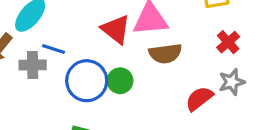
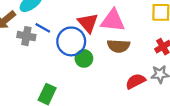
blue circle: (87, 81) -> (71, 41), moved

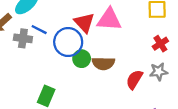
brown semicircle: (118, 46) -> (103, 63), moved
red semicircle: (136, 81) -> (134, 80), turned -30

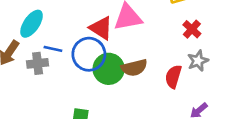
green circle: (82, 59) -> (109, 69), size x1.5

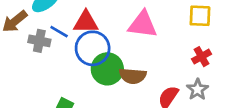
red triangle: (101, 28) -> (86, 22), moved, turned -50
gray star: (198, 61) -> (197, 89), turned -30

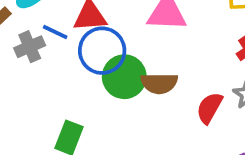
gray cross: (39, 41) -> (30, 47), turned -30

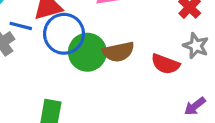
red semicircle: (209, 108) -> (165, 64), turned -88

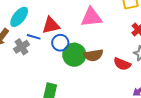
blue circle: (64, 34) -> (60, 43), size x0.7

